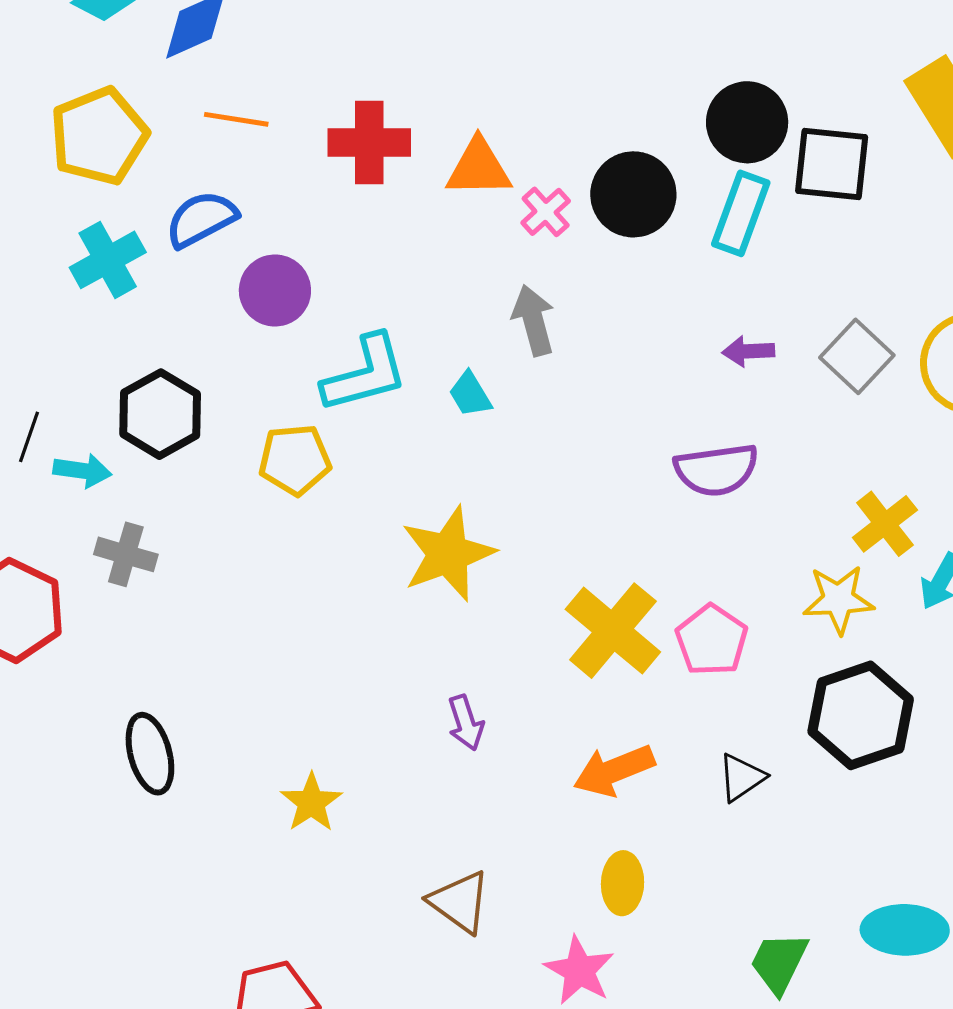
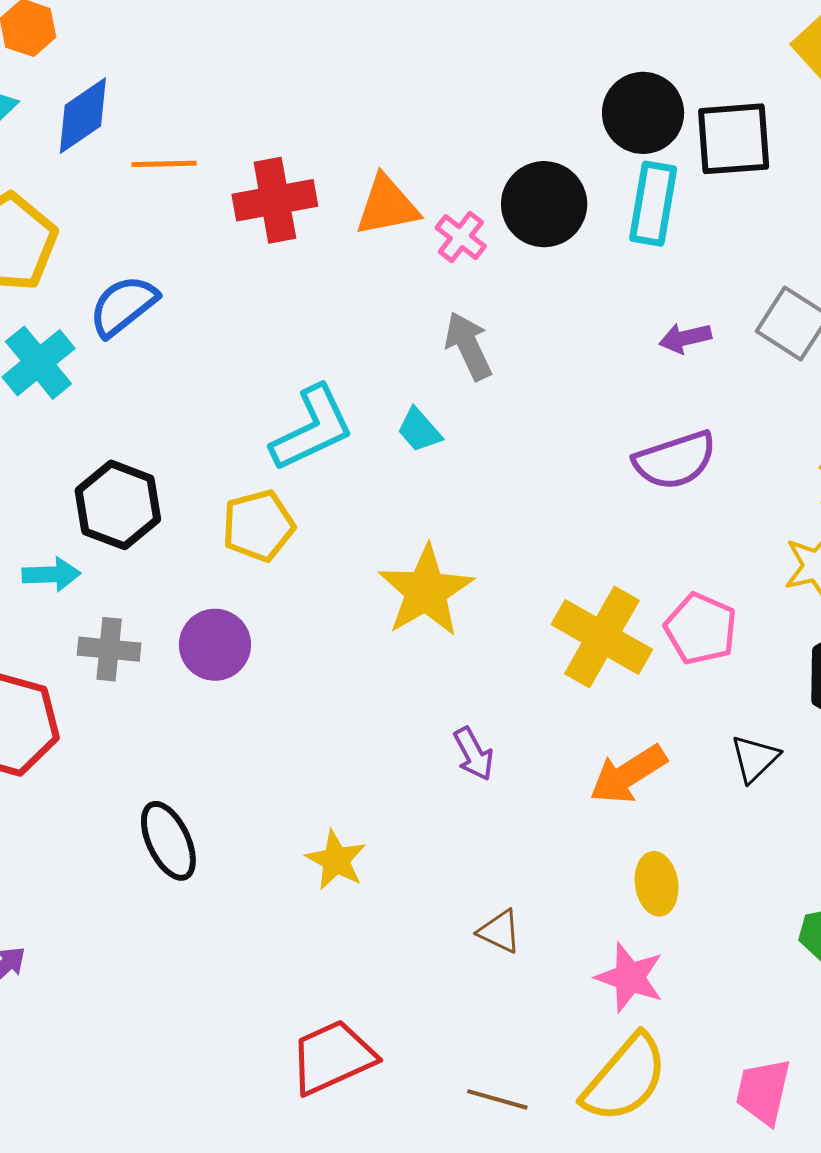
orange line: (236, 119) -> (164, 164), moved
purple circle: (275, 291) -> (215, 645), moved
brown triangle: (460, 902) -> (500, 931), size x0.7

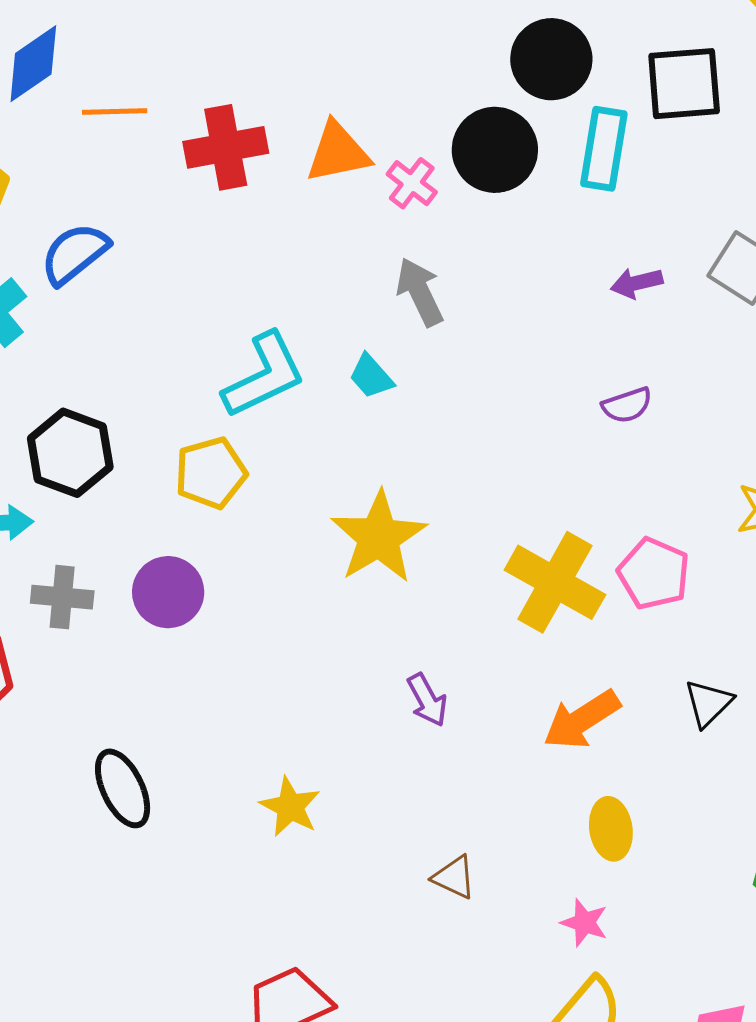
black circle: (643, 113) -> (551, 59), moved
purple semicircle: (675, 460) -> (627, 405), size x0.6
pink star: (630, 977) -> (584, 923), size x0.7

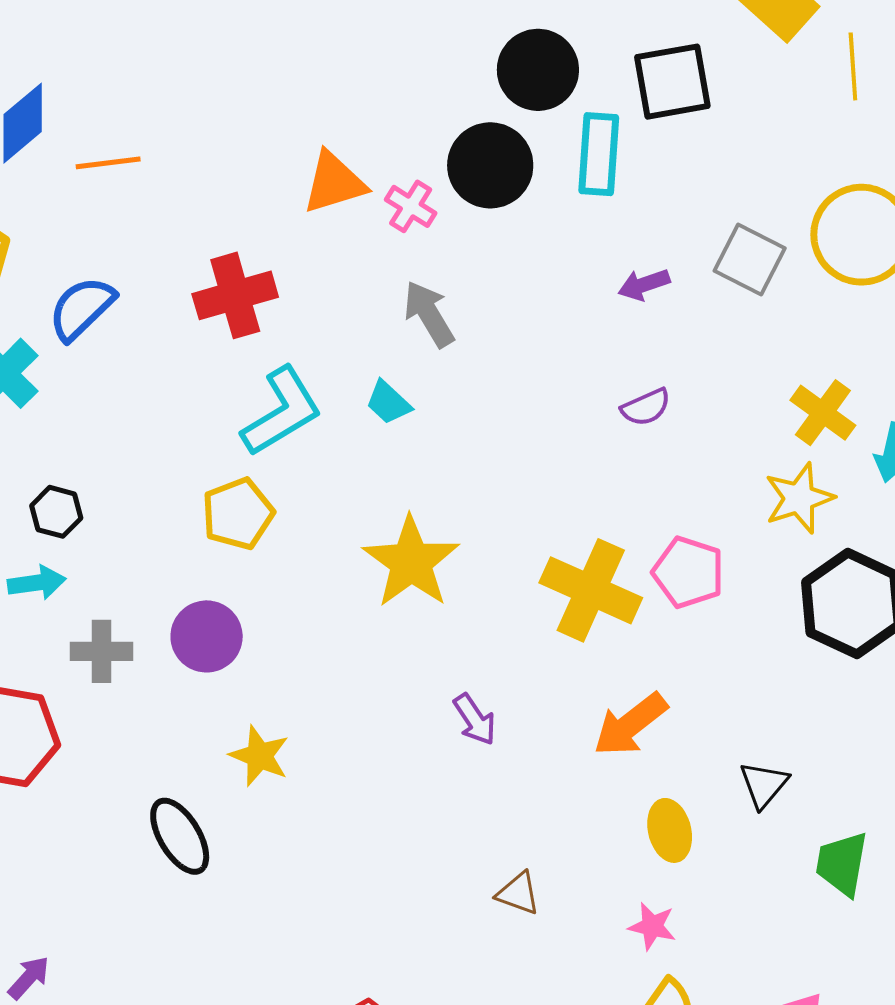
red cross: (226, 147) -> (235, 295), moved
black hexagon: (70, 453) -> (56, 512), moved, size x0.6
black triangle: (708, 703) -> (764, 785), moved
yellow star: (290, 807) -> (259, 756), moved

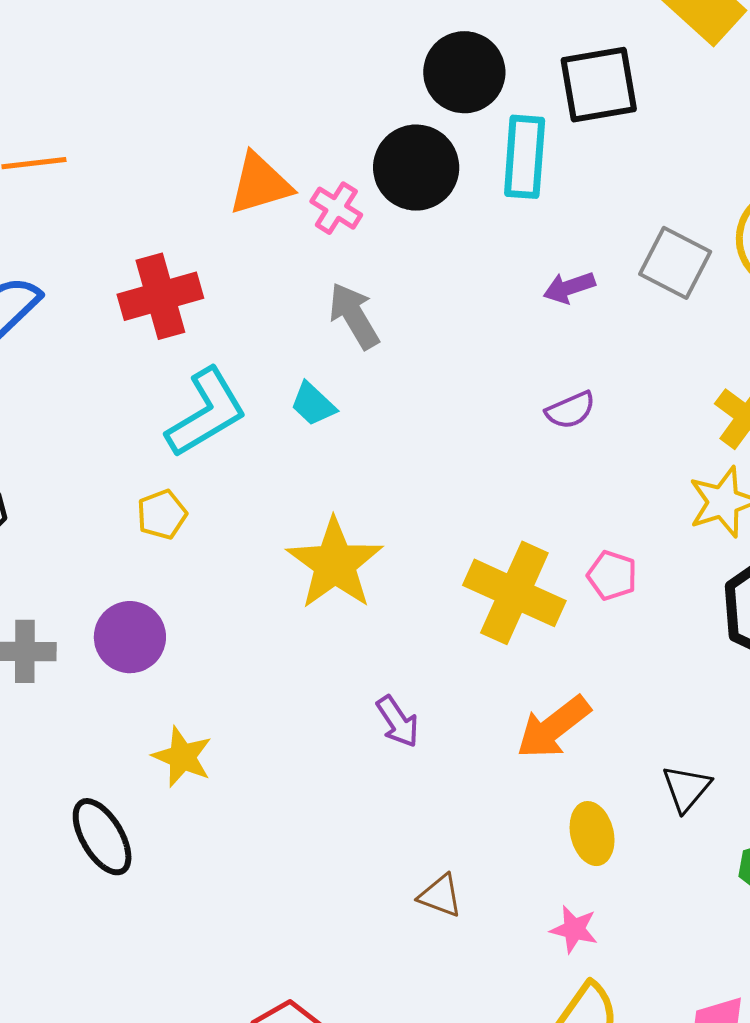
yellow pentagon: (238, 514) -> (162, 515), size x0.7
pink pentagon: (688, 572) -> (612, 575), size x0.7

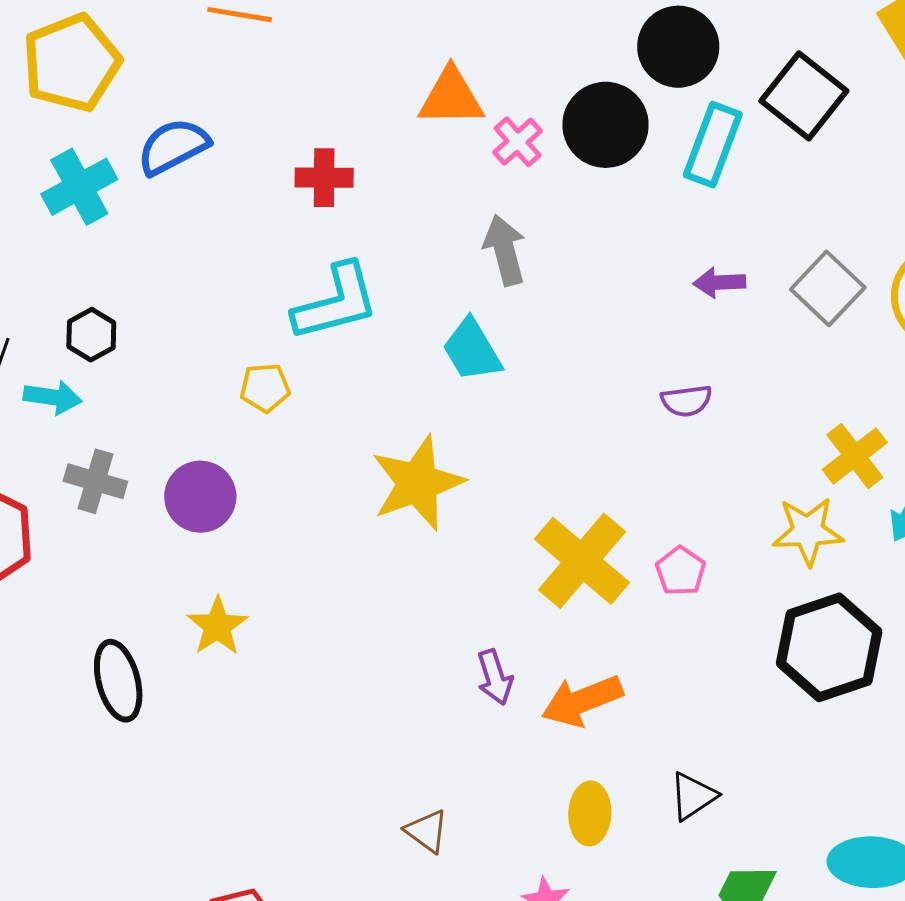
black square: (599, 85) -> (804, 96), turned 32
red cross: (160, 296) -> (324, 178), size x0.7
cyan trapezoid: (313, 404) -> (472, 350), moved, size x1.4
purple arrow: (398, 721) -> (495, 677), moved

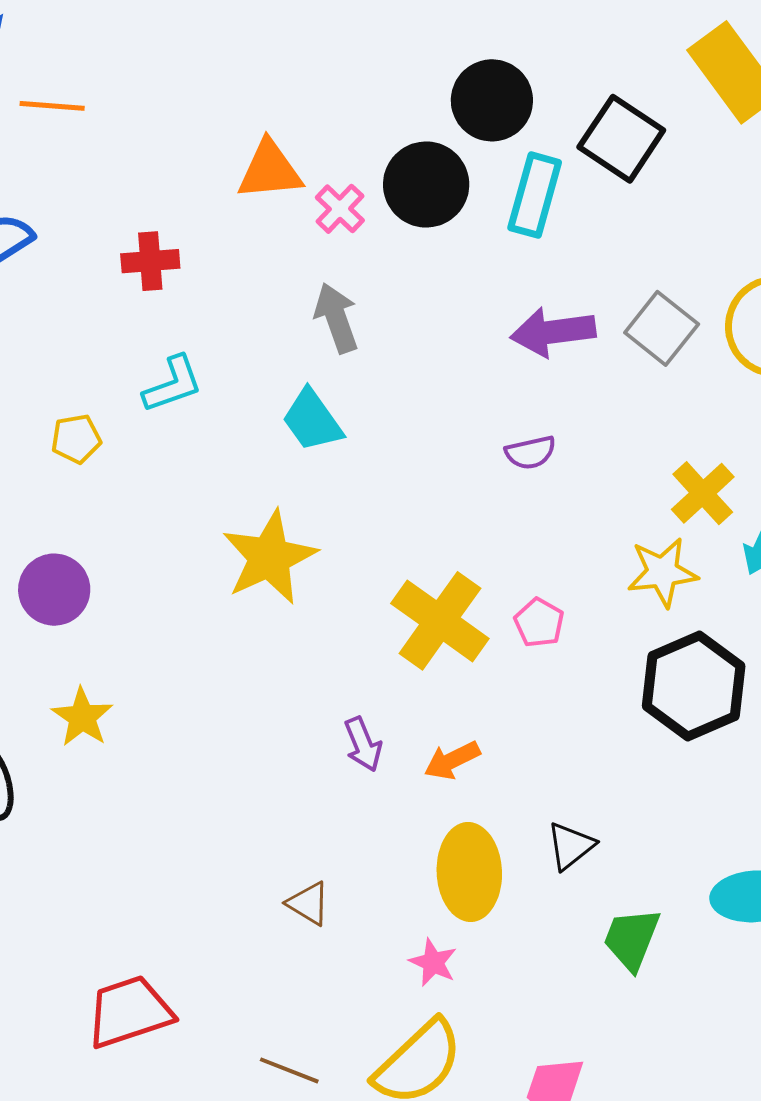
purple arrow: (719, 283) -> (553, 332), size x1.6
cyan L-shape: (336, 302) -> (173, 384), size x0.7
yellow pentagon: (265, 388) -> (76, 439), moved
orange arrow: (582, 701) -> (452, 760), size x0.7
yellow ellipse: (590, 814) -> (469, 872), size x1.5

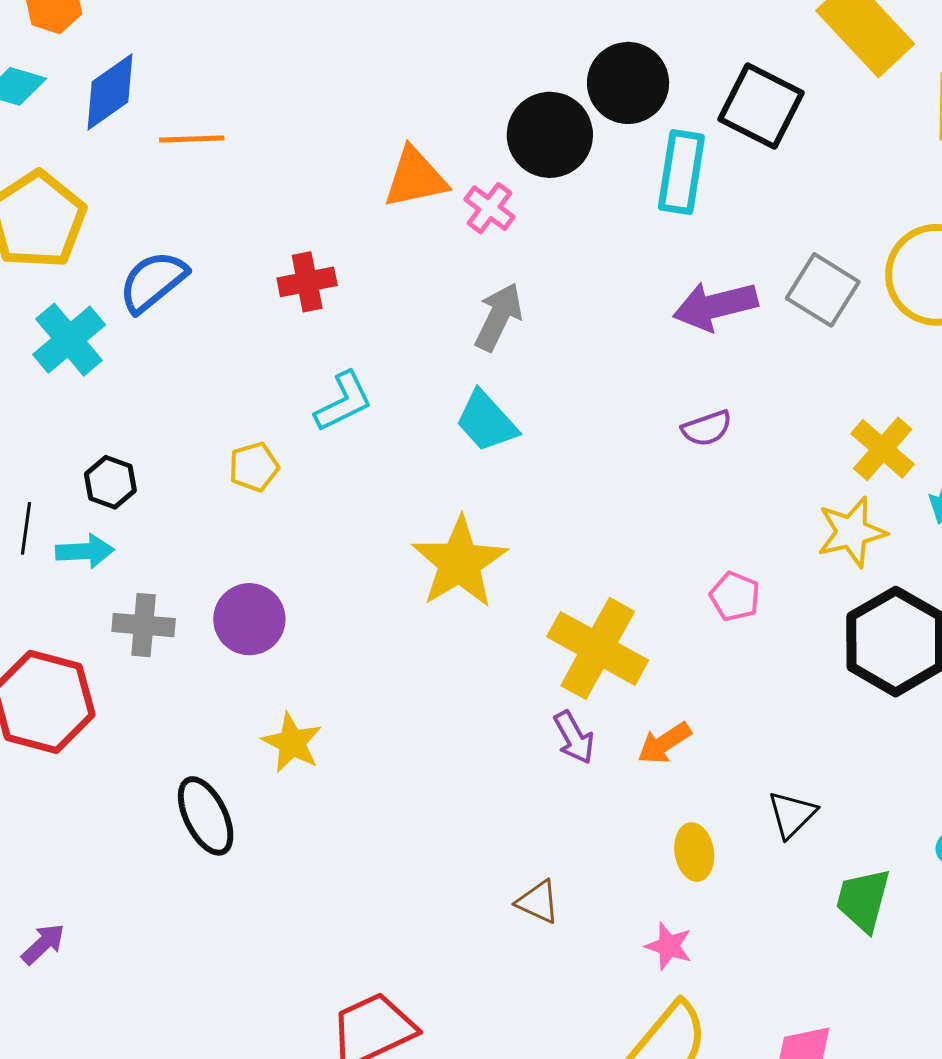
black circle: (426, 185) -> (550, 135), moved
gray arrow: (336, 318) -> (498, 317), turned 52
yellow cross: (440, 621) -> (598, 648), moved
yellow ellipse: (469, 872) -> (694, 852), size x0.6

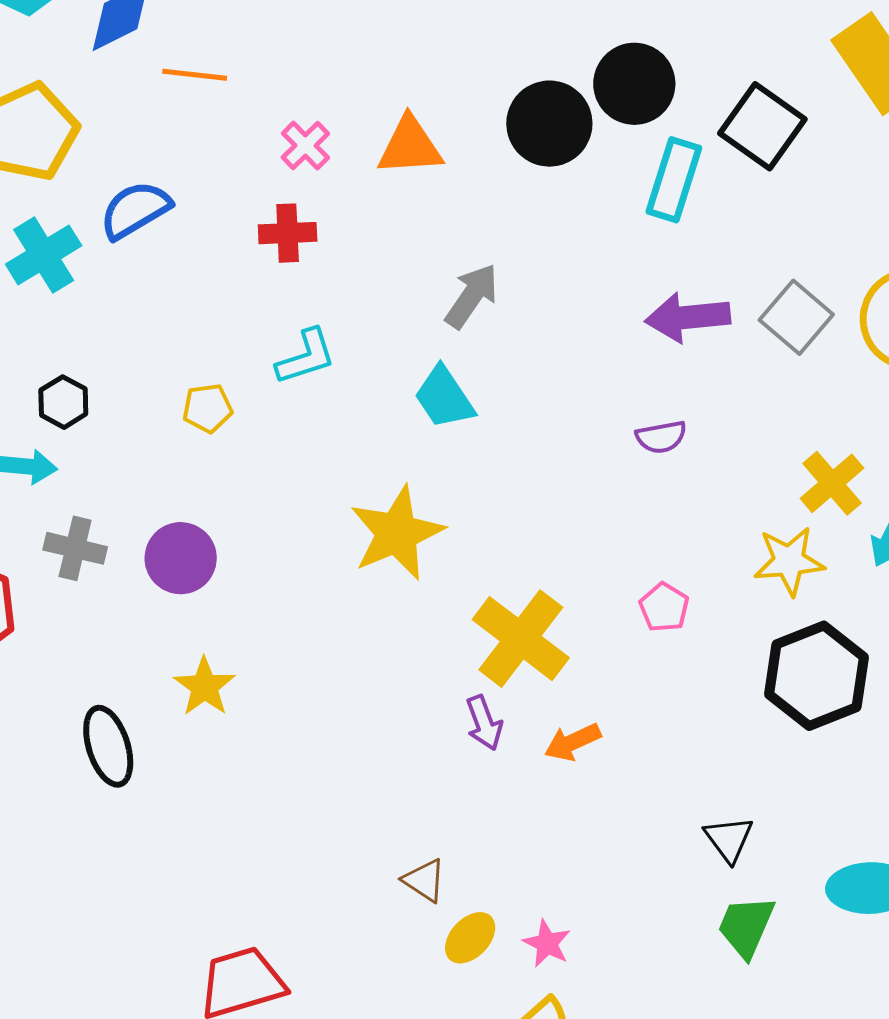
pink cross: (490, 208) -> (305, 145), moved
black triangle: (792, 814) -> (729, 839), moved, turned -30
yellow ellipse: (694, 852) -> (470, 938), moved, turned 44

